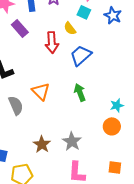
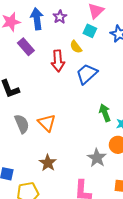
orange triangle: (41, 91) -> (47, 123), moved
green arrow: (80, 92) -> (105, 113), moved
gray star: (72, 141) -> (97, 158), moved

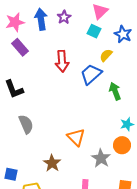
purple rectangle: (26, 47) -> (20, 47), moved
yellow semicircle: (76, 47) -> (106, 55), moved, turned 80
green arrow: (105, 113) -> (115, 91), moved
orange triangle: (47, 123) -> (76, 137), moved

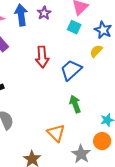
yellow semicircle: (106, 55) -> (96, 51), moved
green arrow: (115, 91) -> (75, 104), moved

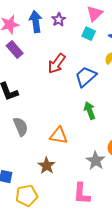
red arrow: (42, 57) -> (57, 64), turned 40
orange triangle: (56, 133) -> (59, 136), moved, turned -36

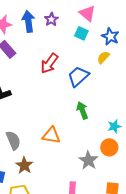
pink triangle: (95, 14) -> (87, 13), turned -36
gray semicircle: (21, 127) -> (13, 140), moved
brown star: (47, 166) -> (24, 165), moved

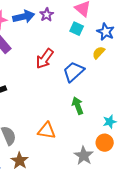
blue arrow: (28, 21) -> (24, 17), turned 85

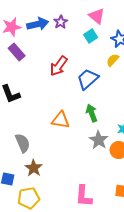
cyan square: (77, 29) -> (91, 36), turned 32
orange triangle: (47, 131) -> (61, 120), moved
gray star: (84, 156) -> (99, 140), moved

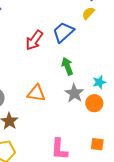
red arrow: (59, 66) -> (34, 40), moved
orange triangle: (61, 120) -> (36, 93), moved

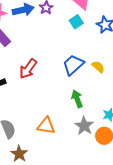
yellow semicircle: (88, 13) -> (98, 67), moved, turned 88
red arrow: (34, 40) -> (28, 69), moved

